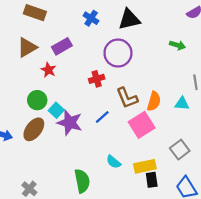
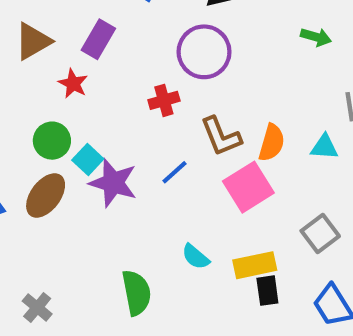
purple rectangle: (62, 46) -> (98, 39), turned -30

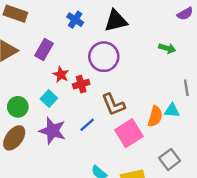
red star: (73, 84) -> (61, 75), moved
orange semicircle: (272, 143) -> (155, 116), moved
cyan square: (88, 160) -> (49, 98), moved

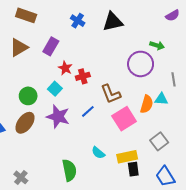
purple circle: (104, 57) -> (141, 64), moved

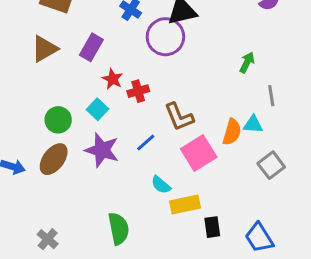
green arrow: (157, 45) -> (247, 62), moved, turned -80
purple circle: (141, 64) -> (165, 37), moved
gray square: (159, 141) -> (271, 165), moved
cyan semicircle: (98, 153) -> (161, 185), moved
yellow rectangle: (127, 157) -> (185, 204), moved

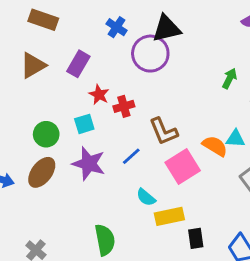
cyan square: (97, 109) -> (84, 124), turned 30
orange semicircle: (232, 132) -> (215, 146), turned -75

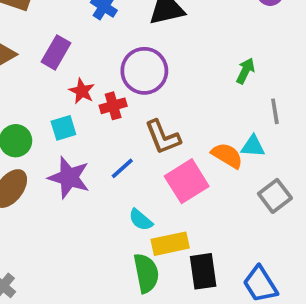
purple circle: (150, 54) -> (144, 71), moved
black rectangle: (196, 238) -> (203, 271), size x1.4
green semicircle: (105, 240) -> (146, 273), moved

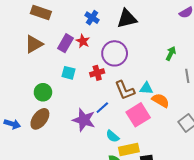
red star: (82, 91) -> (83, 41), moved
cyan square: (63, 128) -> (69, 73), moved, turned 32
cyan triangle: (253, 146) -> (146, 88), moved
purple star: (69, 178) -> (84, 120), moved

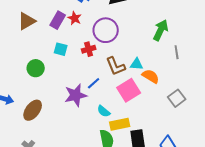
green arrow: (171, 53) -> (161, 30), size x1.5
brown ellipse: (40, 119) -> (33, 110), moved
purple star: (84, 120) -> (76, 95), turned -30

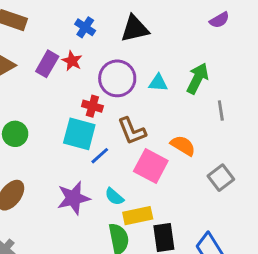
cyan square: (61, 49) -> (79, 134), moved, size x1.6
red cross: (89, 49) -> (92, 106), turned 32
cyan triangle: (137, 64) -> (158, 83), moved
pink square: (129, 90) -> (151, 166), turned -30
purple star: (76, 95) -> (73, 198), moved

